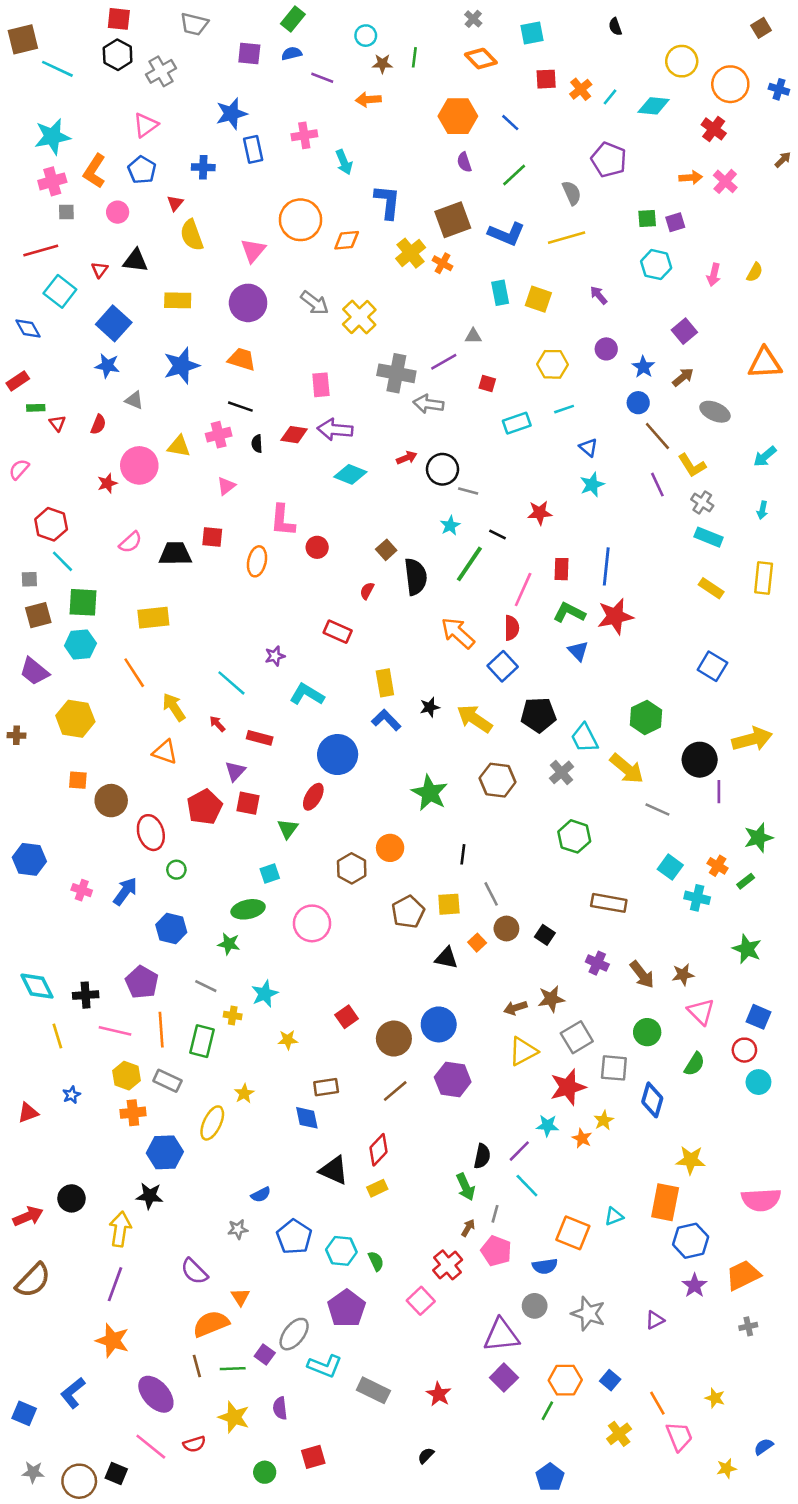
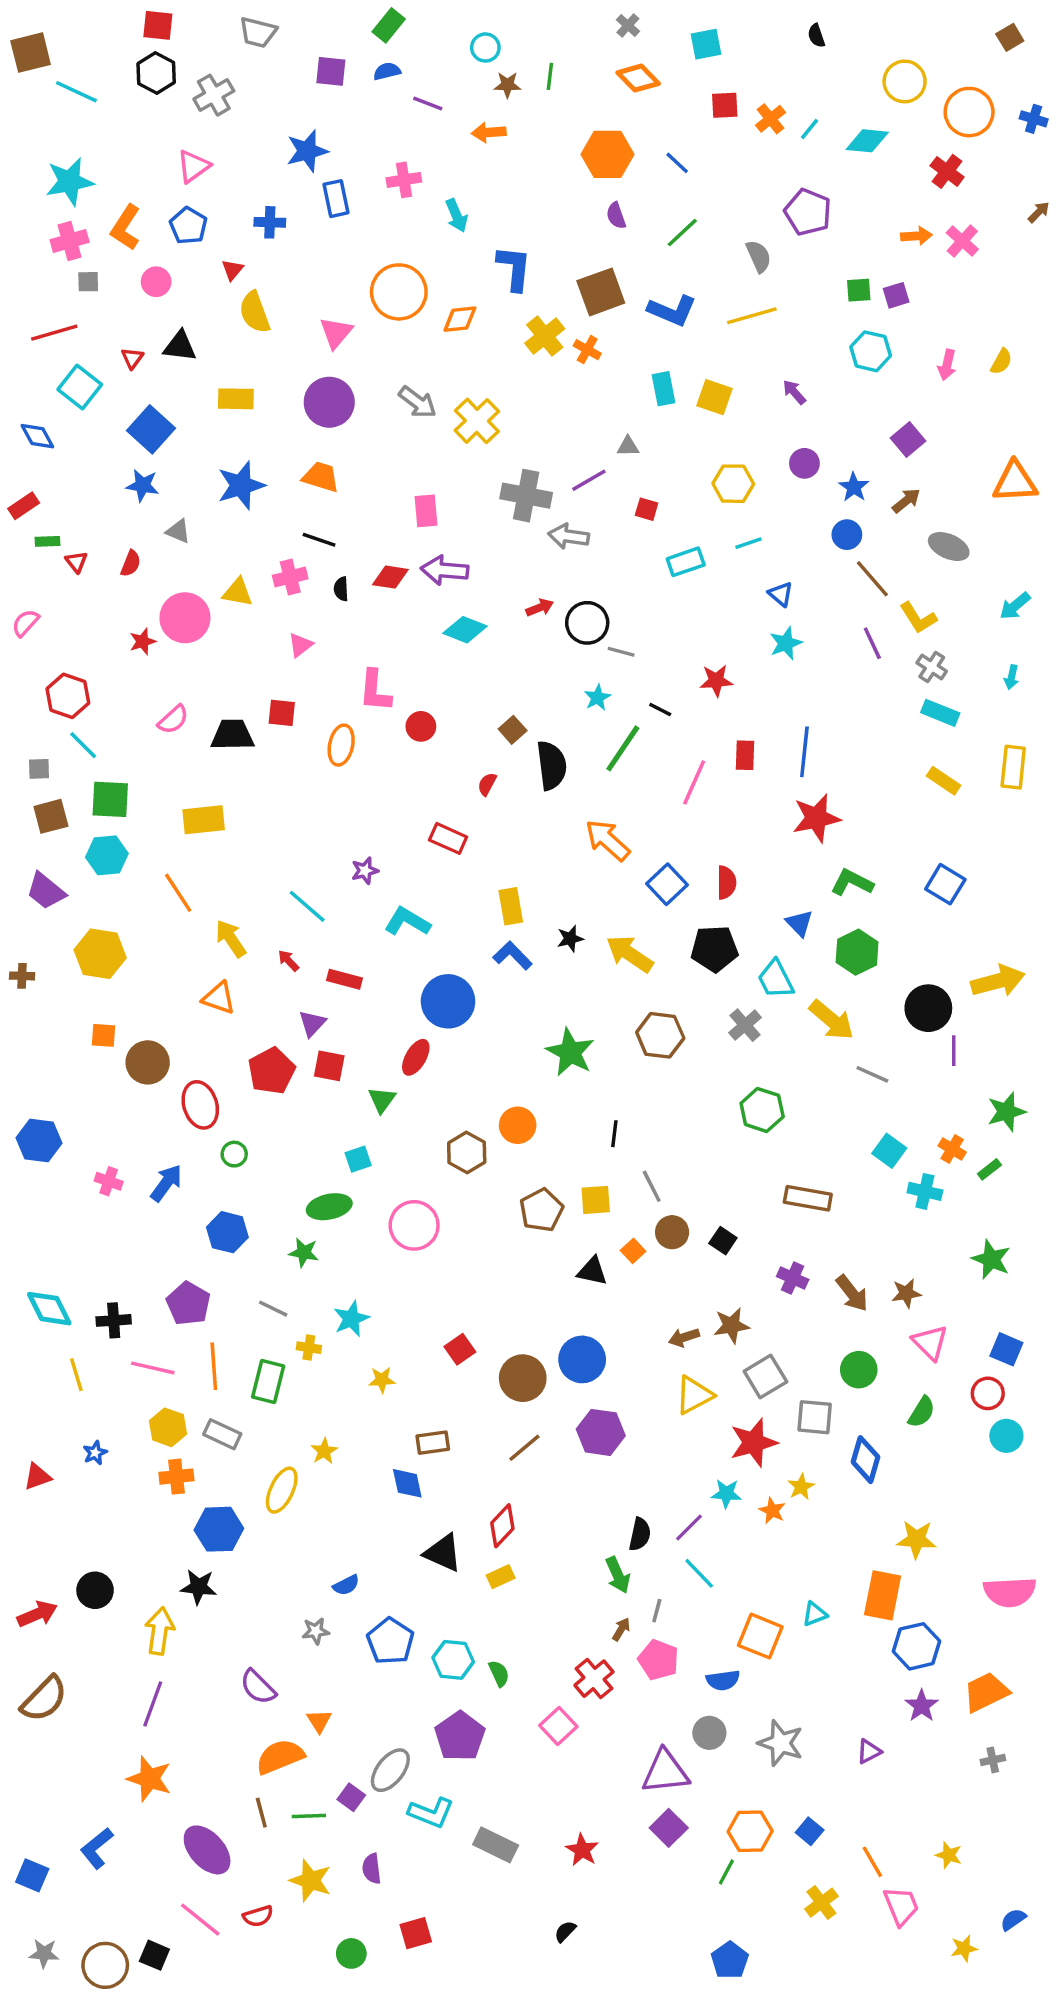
green L-shape: (569, 613) -> (852, 883), moved
red semicircle: (512, 628) -> (726, 883), moved
blue triangle: (578, 651) -> (799, 923), moved

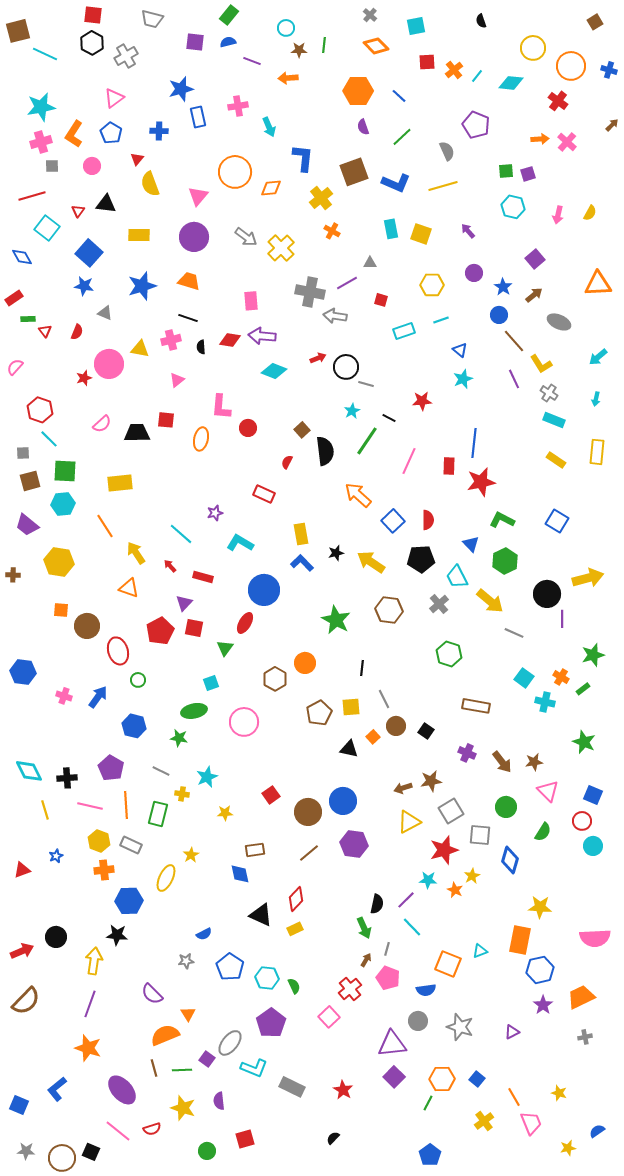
orange cross: (587, 350) -> (332, 231), moved
red rectangle: (745, 755) -> (449, 466), moved

